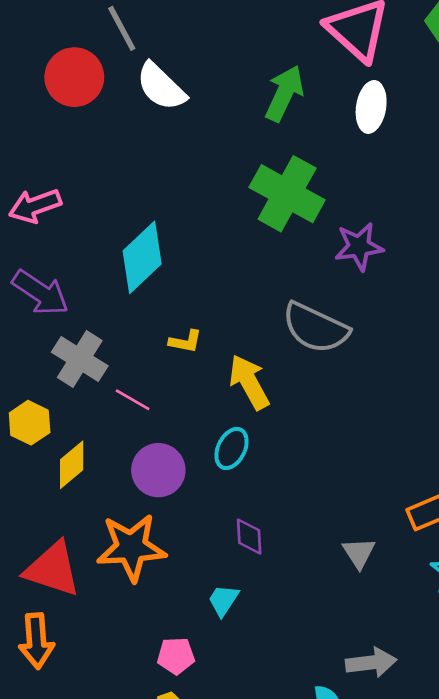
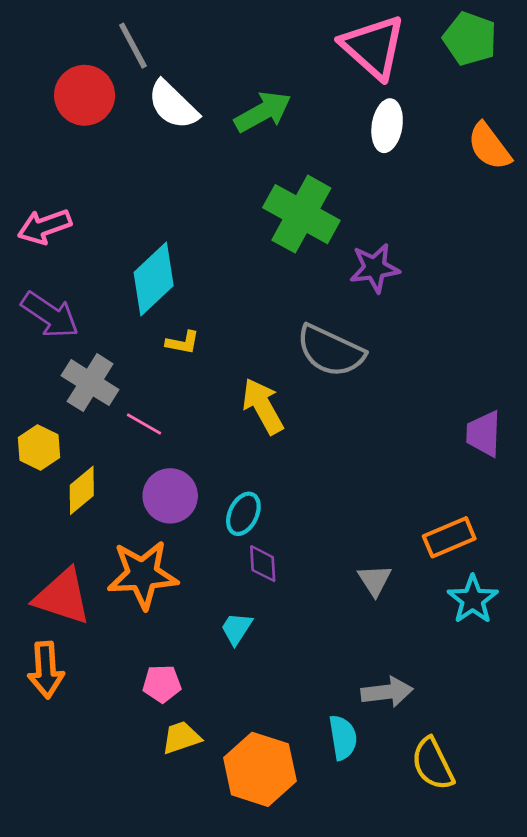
green arrow: (284, 93) -> (263, 112), moved, turned 36
yellow L-shape: (185, 341) -> (183, 343), moved
cyan ellipse: (232, 448) -> (243, 514), moved
pink pentagon: (176, 656) -> (162, 684), moved

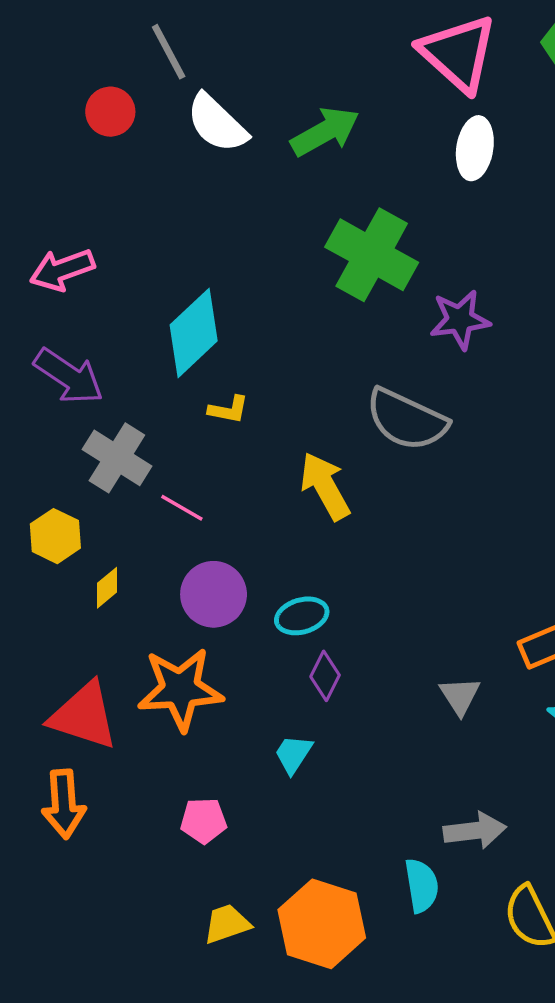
red circle: (85, 95) -> (110, 112), size x0.7
yellow diamond: (82, 490) -> (107, 588), size x0.7
cyan ellipse: (243, 514) -> (302, 616), turned 48
purple diamond: (263, 564) -> (325, 676), turned 30
yellow trapezoid: (181, 738) -> (227, 924), moved

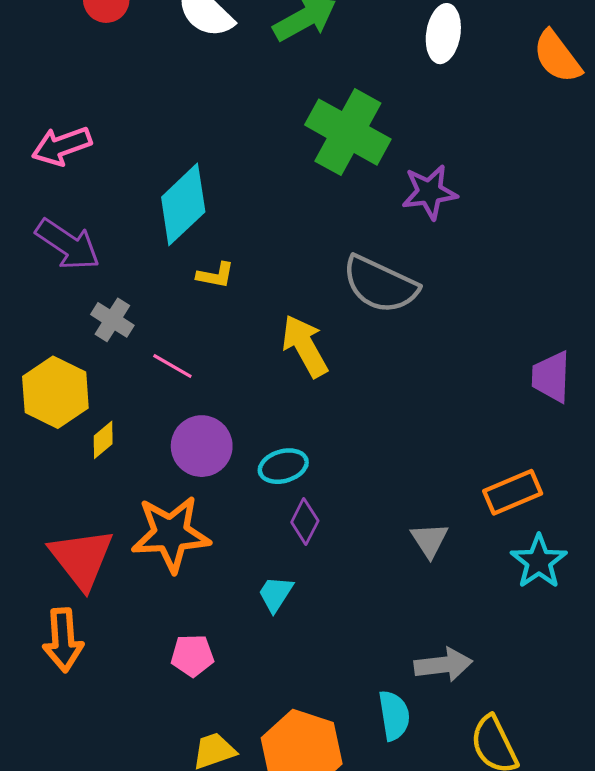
gray cross: (117, 458) -> (112, 320), size x0.7
yellow hexagon: (55, 536) -> (55, 392), size x1.4
red triangle: (84, 716) -> (82, 558), turned 34

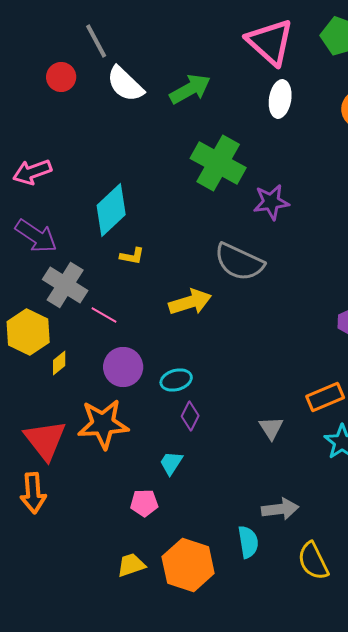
gray cross: (112, 320) -> (65, 285), size x1.6
yellow arrow: (305, 346) -> (190, 302), turned 102
pink pentagon: (192, 655) -> (144, 503), moved

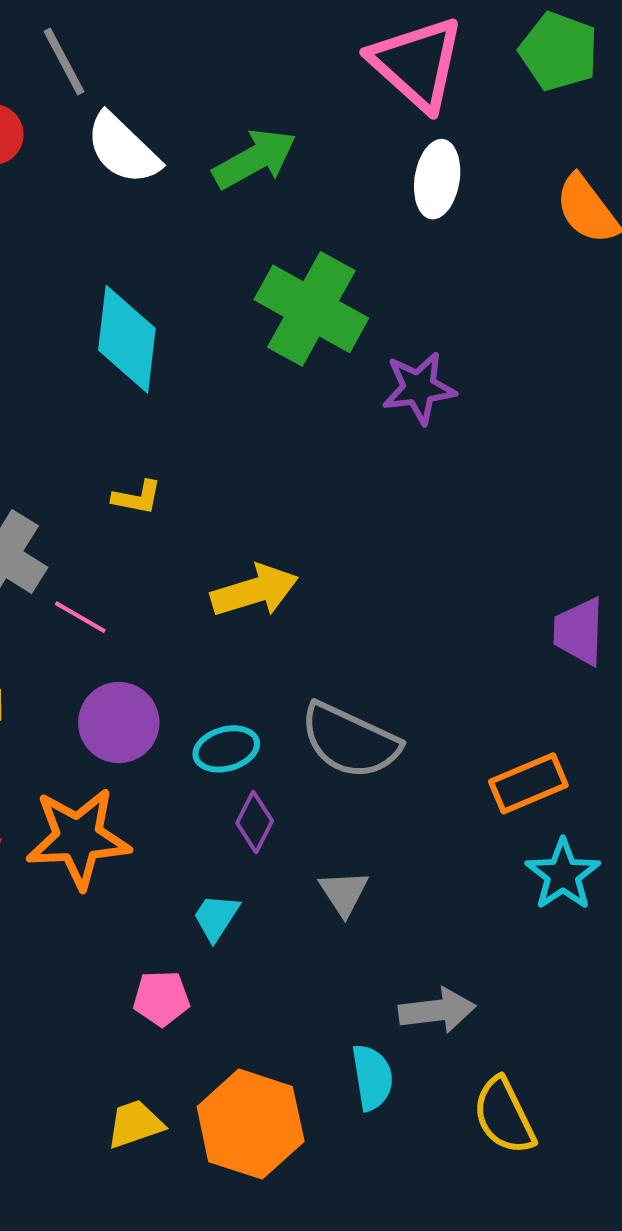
cyan diamond: (111, 210) -> (127, 339), moved, turned -40
gray semicircle: (239, 262) -> (350, 741), moved
gray triangle: (271, 428) -> (344, 893), moved

